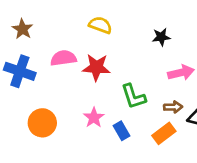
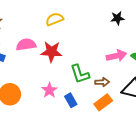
yellow semicircle: (100, 25) -> (55, 19), turned -42
black star: (161, 37) -> (117, 18), moved
brown arrow: (173, 107) -> (102, 82), moved

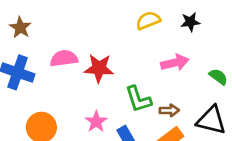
yellow semicircle: (55, 19) -> (148, 20), moved
pink arrow: (116, 56) -> (175, 63), moved

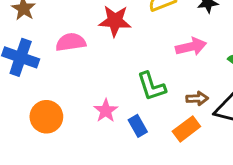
red star: (99, 68) -> (115, 21), moved
brown arrow: (169, 110) -> (197, 98), moved

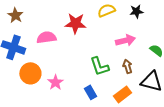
brown arrow: (197, 98) -> (127, 66), moved, turned -104
pink star: (106, 111) -> (55, 82), moved
orange circle: (46, 117) -> (30, 73), moved

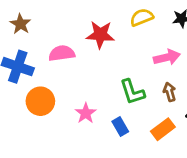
pink star: (55, 82) -> (86, 113), moved

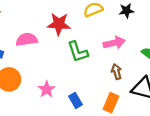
green L-shape: (132, 92) -> (78, 52), moved
orange rectangle: (163, 129) -> (111, 103), turned -30

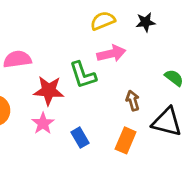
red star: (59, 24) -> (49, 91), moved
pink arrow: (114, 43) -> (111, 54), moved

